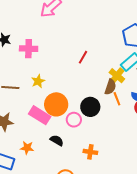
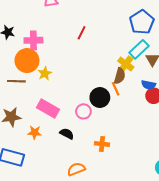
red line: (83, 57) -> (81, 33), moved
orange line: (117, 99) -> (116, 89), moved
orange circle: (56, 104) -> (27, 61), moved
orange star: (27, 148) -> (35, 132), moved

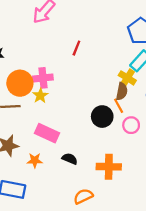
pink cross: (33, 40) -> (43, 78), moved
pink circle: (83, 111) -> (131, 125), moved
orange cross: (102, 144) -> (109, 167), size x1.5

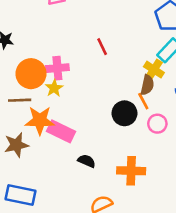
red line: (76, 48) -> (102, 47), moved, turned -48
orange star: (35, 160) -> (40, 120), moved, size x1.6

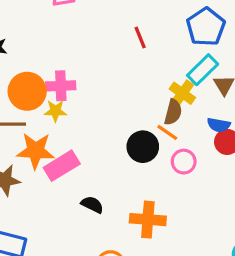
red line: (102, 47) -> (140, 38), moved
yellow star: (54, 88) -> (55, 111), turned 30
orange line: (143, 101) -> (167, 132), turned -30
pink rectangle: (61, 131) -> (62, 166), turned -60

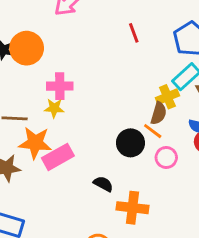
red line: (140, 38) -> (134, 33), moved
orange circle: (27, 91) -> (27, 48), moved
yellow cross: (182, 93) -> (167, 97), turned 30
black semicircle: (92, 205) -> (103, 184), moved

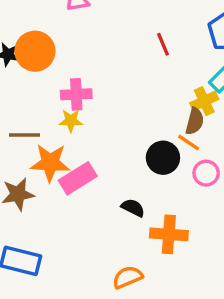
red line: (134, 33) -> (163, 44), moved

